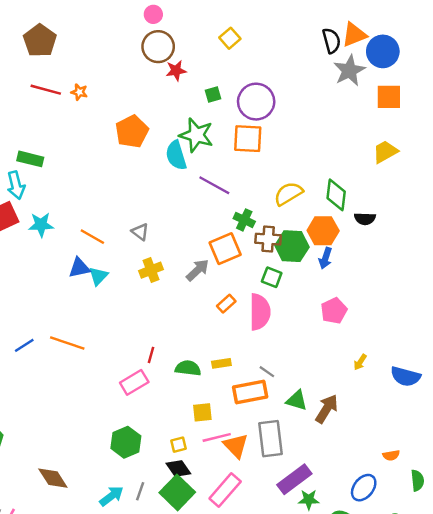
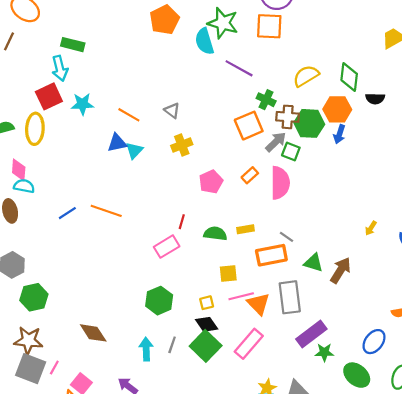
gray arrow: (198, 270) -> (276, 142), moved
pink pentagon: (334, 311) -> (211, 182), moved
cyan arrow: (112, 496) -> (146, 349), turned -55

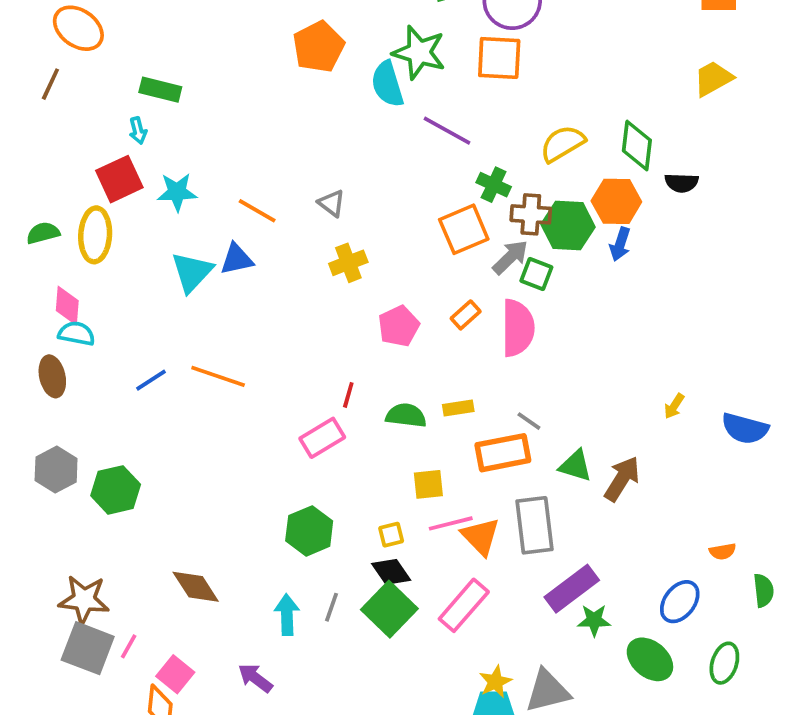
cyan arrow: (60, 68) -> (138, 131), size x0.6
cyan triangle: (134, 150) -> (192, 272), moved, size x1.4
green hexagon: (34, 297) -> (116, 490), moved

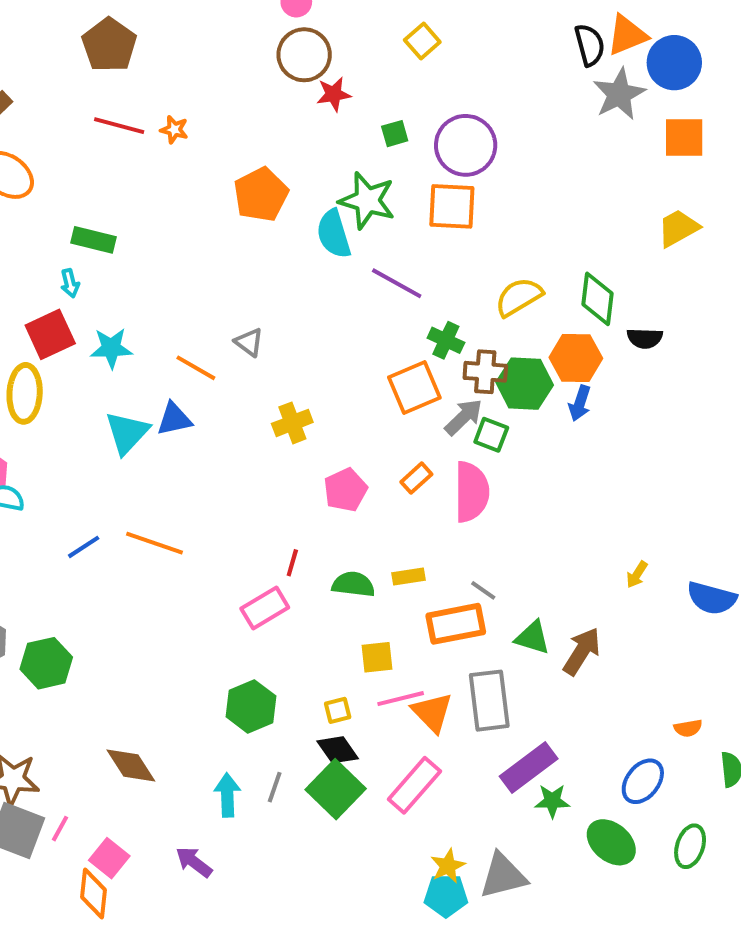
gray triangle: (332, 203) -> (249, 342), moved

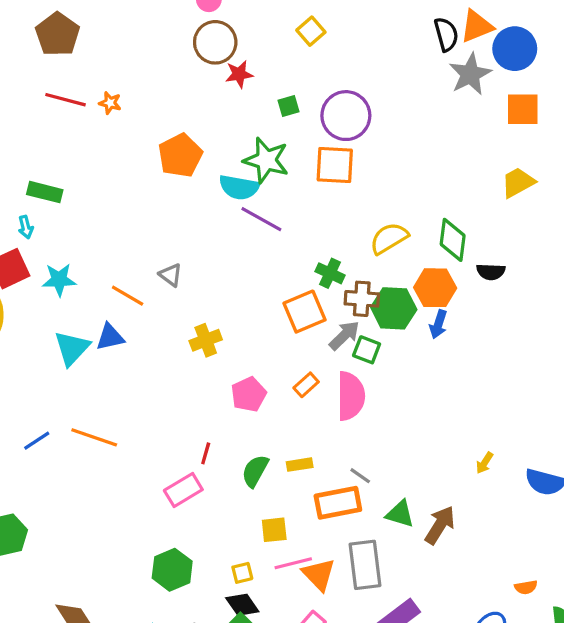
cyan semicircle: (334, 234) -> (239, 187), turned -63
purple line: (397, 283) -> (261, 219), moved
green semicircle: (353, 584) -> (255, 471), turned -68

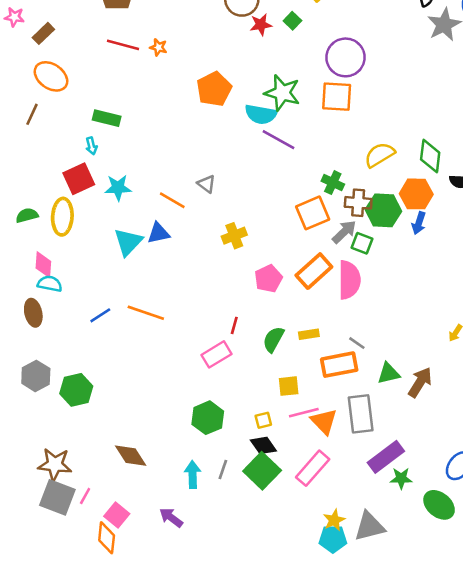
green square: (289, 106) -> (292, 21), moved, turned -30
orange rectangle: (306, 385) -> (314, 271), size x1.8
green triangle: (400, 514) -> (388, 373), turned -30

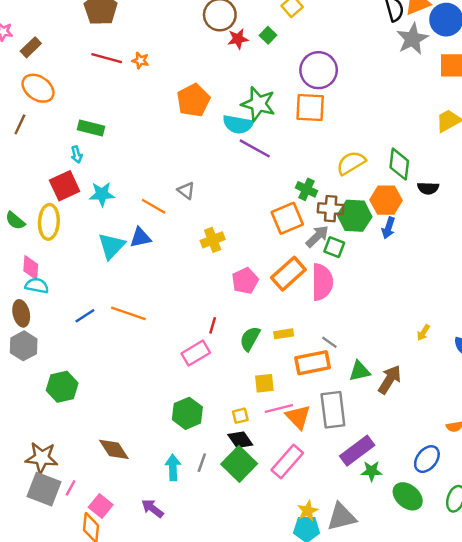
green semicircle: (27, 215) -> (15, 221), turned -125
gray hexagon: (36, 376) -> (24, 346), moved

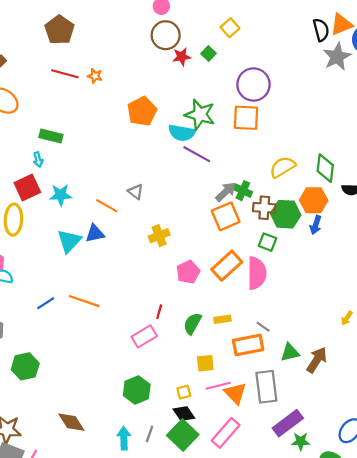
gray arrow: (317, 236) -> (226, 192), moved

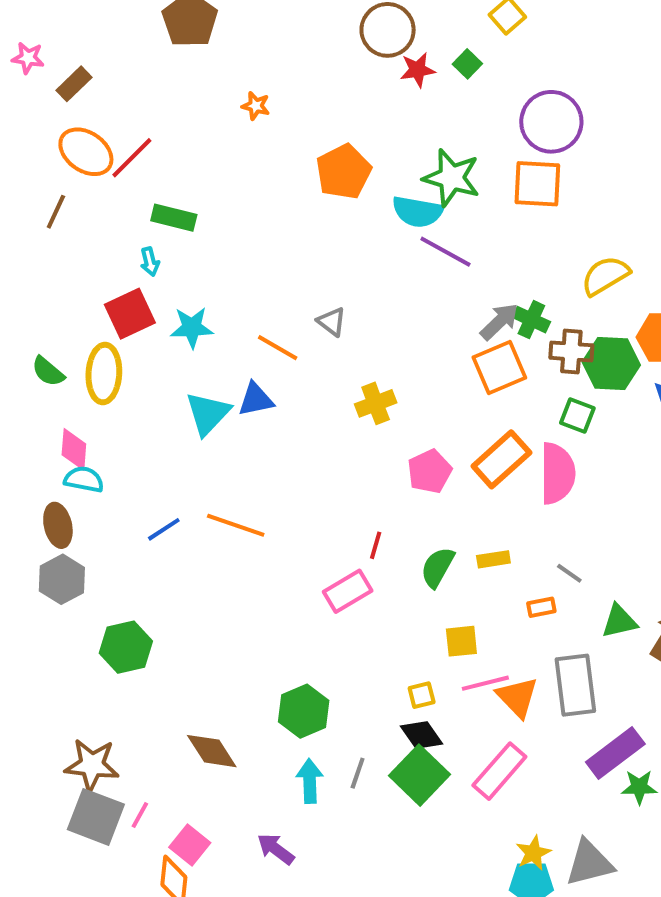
red line: (65, 74) -> (132, 158), moved, turned -60
orange rectangle: (248, 345) -> (541, 607), size x0.5
green hexagon: (137, 390) -> (304, 711), moved

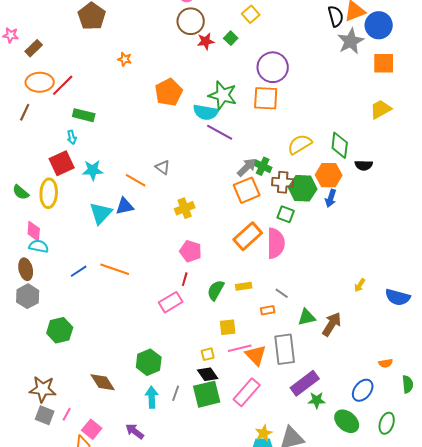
orange ellipse: (86, 152) -> (40, 82), turned -36
pink pentagon: (430, 471) -> (191, 251), moved, turned -30
green square: (420, 775) -> (207, 394), turned 32
gray square: (96, 817) -> (45, 415), size x0.7

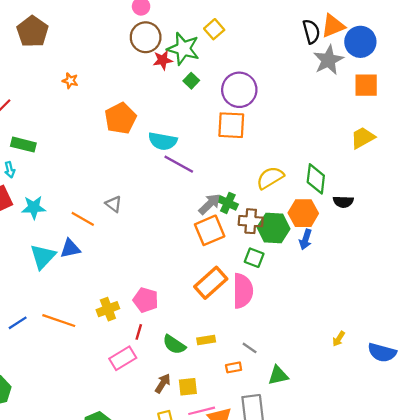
green square: (231, 38) -> (191, 81), moved
green star: (223, 95) -> (183, 49), moved
yellow cross: (185, 208) -> (108, 309), moved
green semicircle: (216, 290) -> (174, 345), turned -85
brown arrow: (332, 324) -> (163, 383), moved, size x0.7

